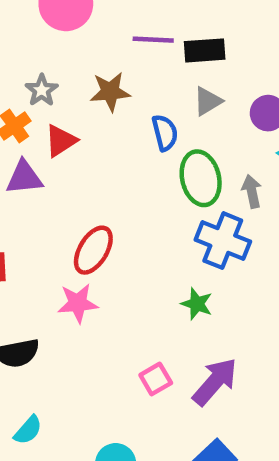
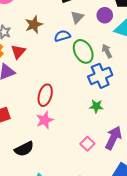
blue semicircle: (165, 133) -> (62, 36), turned -77
blue cross: (223, 241) -> (100, 76), turned -30

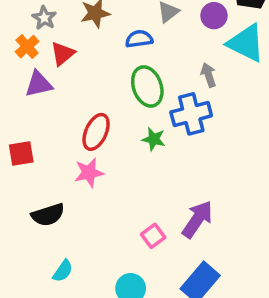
green ellipse: (83, 51) -> (147, 86), moved
green star: (96, 106) -> (154, 139), moved
pink square: (87, 144) -> (153, 236), moved

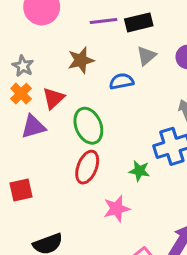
gray star: (44, 18) -> (23, 66), moved
green ellipse: (147, 86) -> (88, 126), moved
pink star: (89, 173) -> (117, 209), moved

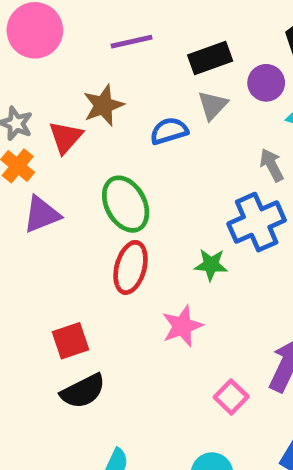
black rectangle: (139, 22) -> (210, 58), moved
gray triangle: (146, 56) -> (213, 105), moved
red triangle: (53, 98) -> (65, 137), moved
red square: (21, 190) -> (70, 341), moved

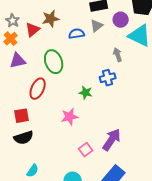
blue cross: (257, 222) -> (108, 78), size x0.7
red ellipse: (131, 267) -> (38, 89), moved

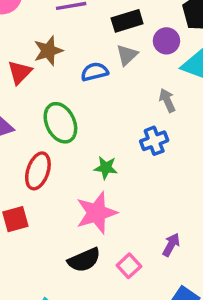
green star: (86, 93) -> (106, 168), moved
pink star: (70, 117) -> (97, 213), size x1.4
black semicircle: (24, 138) -> (84, 260), moved
purple arrow: (112, 140) -> (171, 245), size x0.6

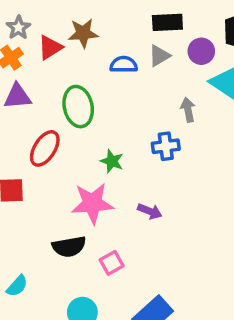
purple arrow: (171, 245) -> (150, 211), moved, turned 70

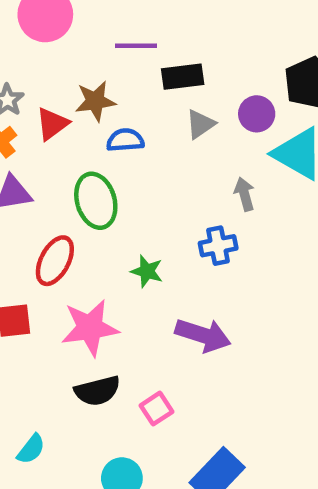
black rectangle: (167, 22) -> (183, 77), moved
blue semicircle: (124, 65) -> (125, 140), moved
pink star: (92, 203) -> (90, 328), moved
purple arrow: (150, 211) -> (203, 335), size x1.6

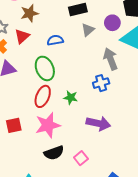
brown star: (95, 101) -> (29, 13), moved
gray arrow: (245, 194) -> (111, 59), size x1.5
red ellipse: (55, 261) -> (43, 96), moved

